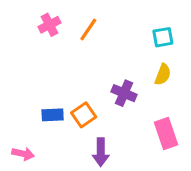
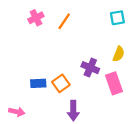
cyan square: (163, 37) -> (117, 18), moved
pink rectangle: (166, 134) -> (114, 83), moved

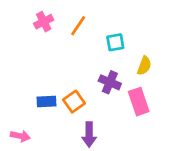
cyan square: (117, 18) -> (115, 42), moved

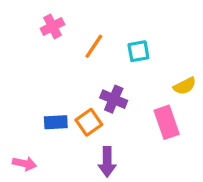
orange line: (78, 26) -> (94, 46), moved
yellow semicircle: (144, 66) -> (185, 86), moved, turned 42
purple cross: (110, 82) -> (114, 99), moved

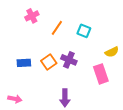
cyan square: (138, 51) -> (84, 31), turned 32
blue rectangle: (56, 122) -> (24, 63), moved
orange square: (89, 122) -> (49, 62), moved

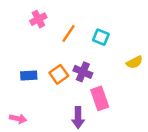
pink rectangle: (101, 74) -> (100, 98), moved

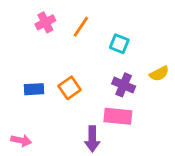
orange line: (68, 33) -> (81, 27), moved
purple cross: (83, 72) -> (124, 85), moved
pink rectangle: (100, 98) -> (118, 116), turned -65

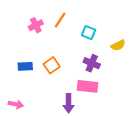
pink cross: (45, 22) -> (36, 25), moved
yellow semicircle: (159, 74) -> (118, 45), moved

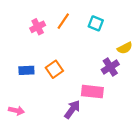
cyan square: (89, 33) -> (96, 23), moved
purple cross: (92, 63) -> (110, 67), moved, turned 35
purple arrow: (69, 103) -> (72, 109), turned -144

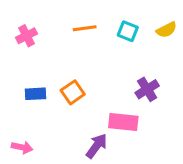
orange line: (63, 21) -> (85, 28), turned 48
pink cross: (38, 27) -> (27, 36), moved
yellow semicircle: (125, 48) -> (166, 30), moved

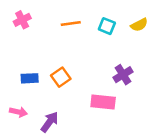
pink cross: (27, 36) -> (22, 20), moved
purple arrow: (97, 146) -> (50, 122), moved
pink arrow: (22, 147) -> (18, 112), moved

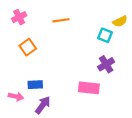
cyan square: (107, 26) -> (105, 35), moved
orange square: (61, 77) -> (28, 47), moved
blue rectangle: (30, 78) -> (35, 85), moved

